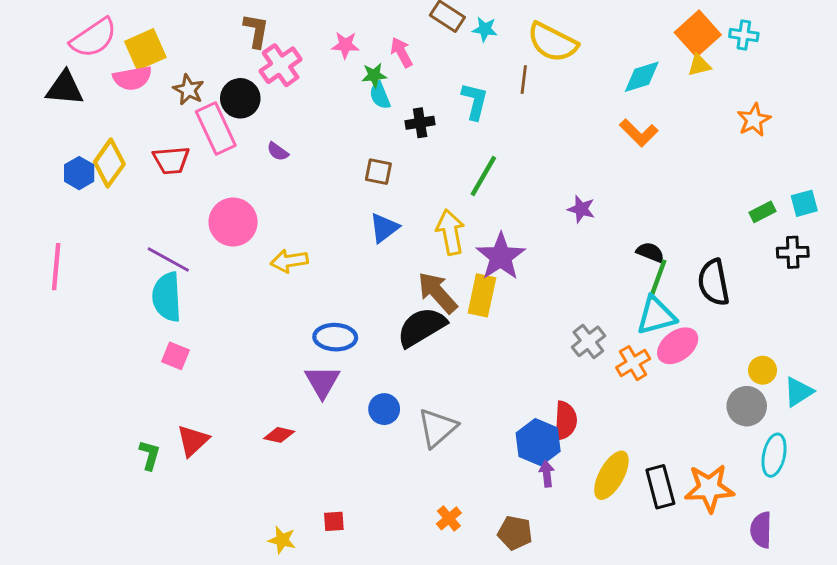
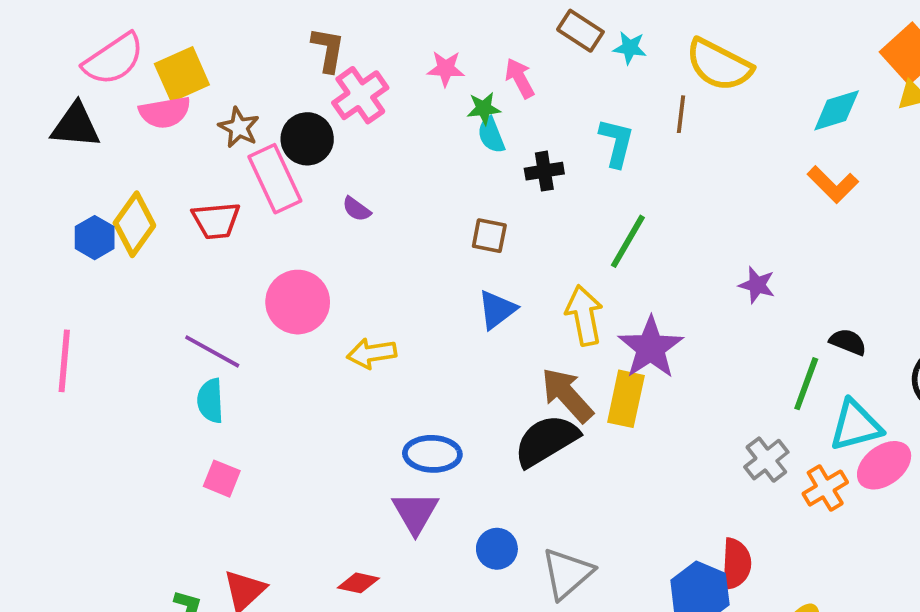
green line: (657, 280) -> (806, 384), moved
cyan semicircle: (167, 297) -> (210, 401), size x0.7

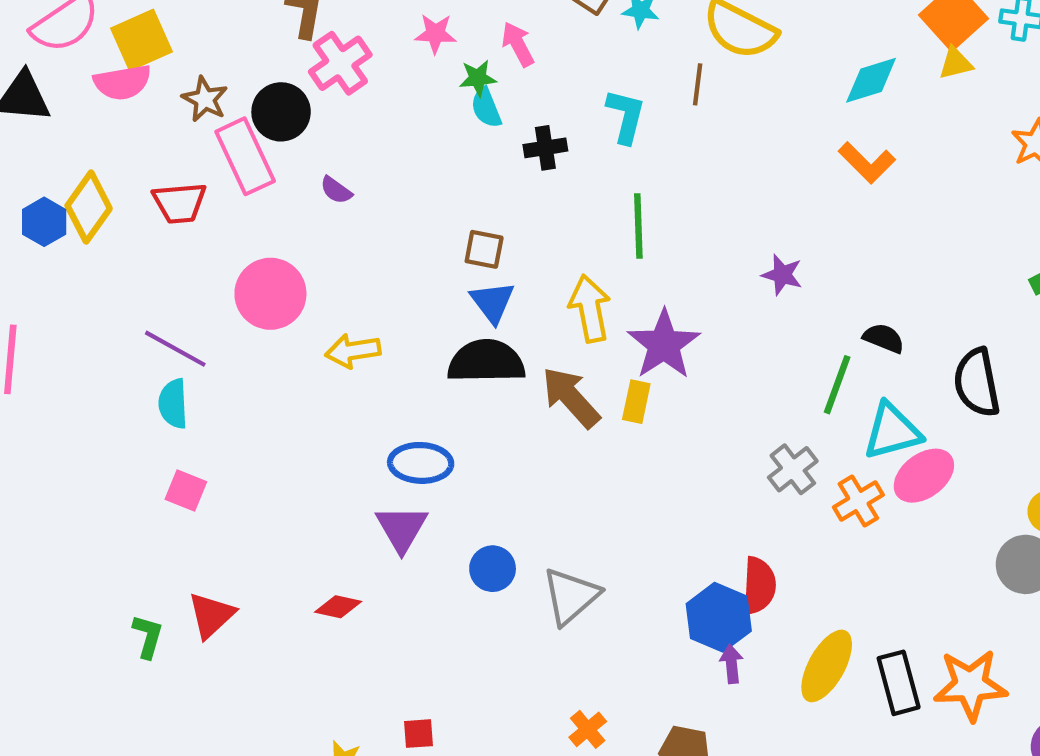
brown square: (489, 236) -> (484, 249), moved
green line: (628, 241) -> (638, 226), turned -32
blue triangle: (497, 310) -> (493, 302), turned -30
yellow rectangle: (626, 399) -> (636, 402), size x0.7
black semicircle: (546, 441) -> (486, 361), moved, turned 30

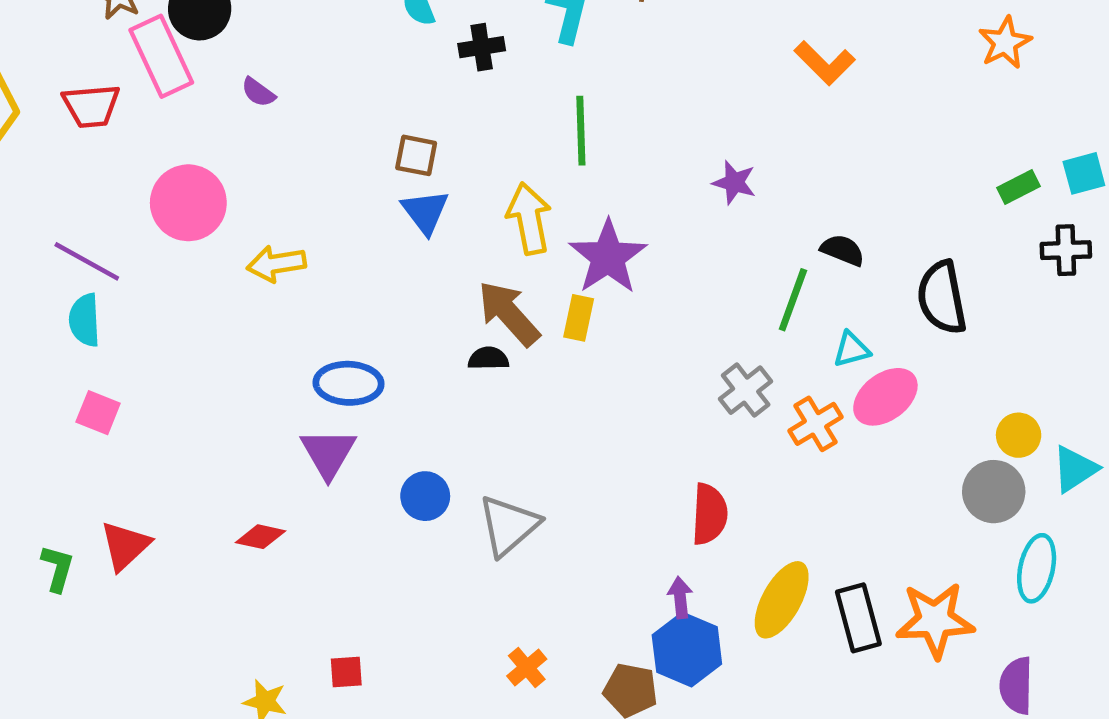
black semicircle: (486, 361) -> (488, 358), moved, size x0.5
cyan triangle: (892, 431) -> (852, 349), size x0.6
blue hexagon: (719, 617) -> (687, 649), moved

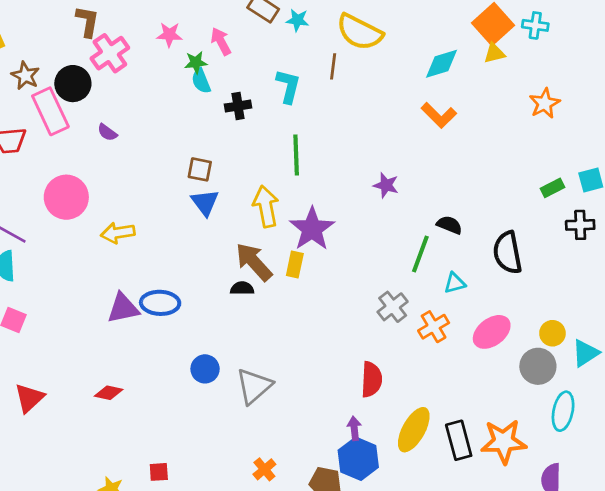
pink ellipse: (885, 397) -> (492, 332), moved
purple triangle: (328, 453) -> (123, 308), moved, turned 48

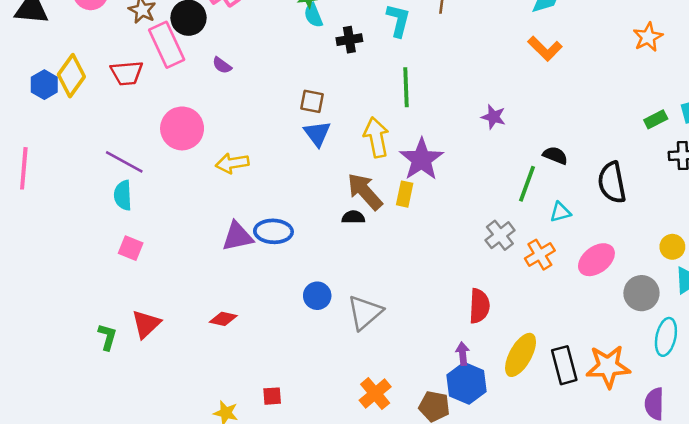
yellow circle: (552, 333) -> (672, 247), moved
orange cross: (264, 469) -> (375, 394), size x1.4

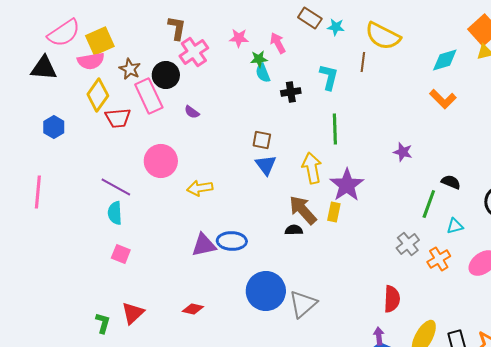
yellow diamond: (71, 76) -> (98, 95), moved
blue circle: (317, 296) -> (266, 291), size x1.8

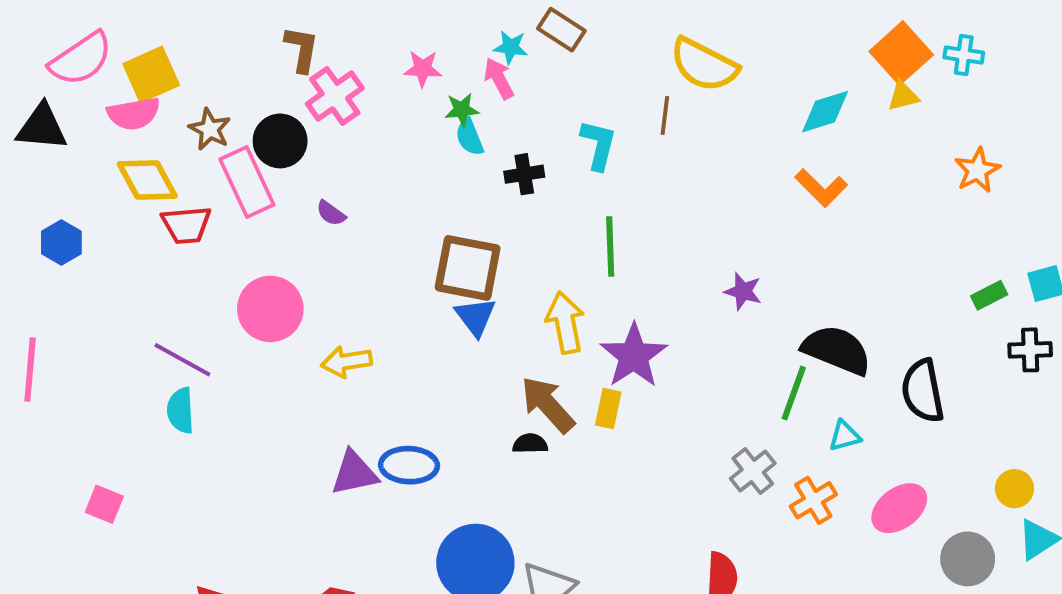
cyan star: (336, 27) -> (511, 47), moved
yellow diamond: (98, 95) -> (147, 180), turned -64
brown square: (262, 140) -> (468, 268), size x1.8
black semicircle: (451, 182) -> (837, 350), size x1.8
pink square: (121, 254) -> (104, 504), moved

